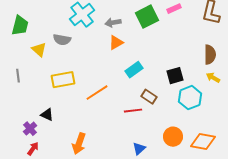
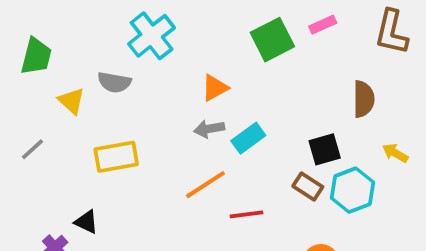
gray arrow: (113, 23) -> (209, 129), moved
brown semicircle: (210, 55) -> (364, 99), moved
gray line: (18, 76) -> (32, 149), turned 56
orange line: (97, 93) -> (205, 185), moved
brown rectangle: (149, 97) -> (308, 186), moved

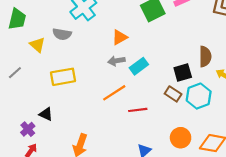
brown semicircle: (364, 99) -> (205, 57), moved

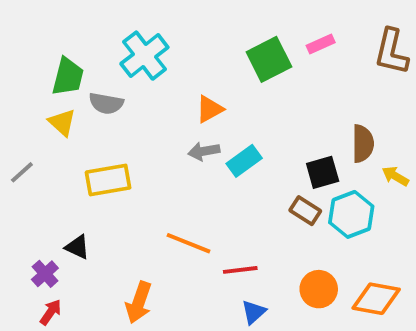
green trapezoid: (17, 19) -> (68, 77), moved
orange line: (114, 93) -> (189, 243), moved, turned 55
red line: (138, 110) -> (240, 270), moved

